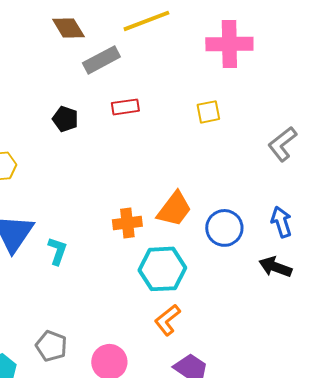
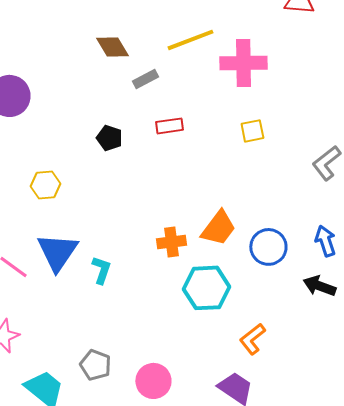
pink cross: (229, 44) -> (243, 63), moved
gray rectangle: (101, 60) -> (145, 79), size x0.7
orange L-shape: (167, 320) -> (252, 339), moved

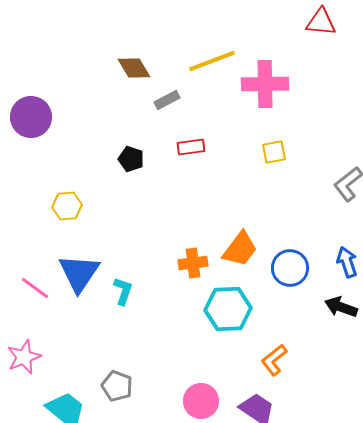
pink circle: (153, 381) -> (201, 401), moved

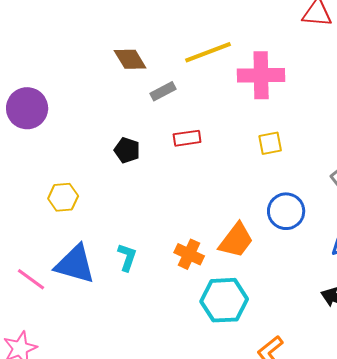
orange cross: (193, 263) -> (189, 254), turned 32
blue circle: (290, 268) -> (286, 211), moved
blue triangle: (79, 273) -> (75, 264), turned -48
cyan L-shape: (123, 291) -> (127, 257), moved

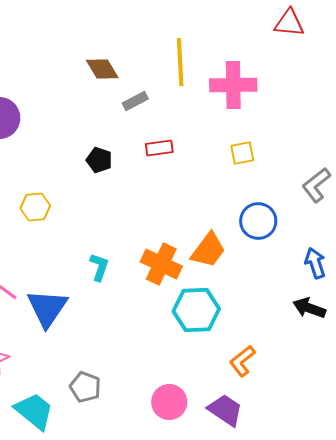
yellow line: (208, 52) -> (180, 62), turned -72
orange cross: (189, 254) -> (161, 264), size x1.4
blue triangle: (75, 264) -> (47, 308), moved, turned 48

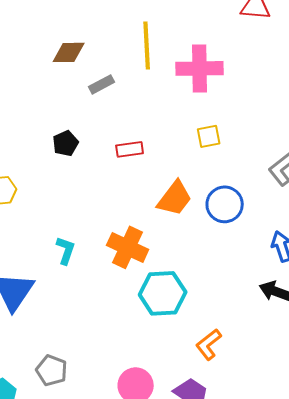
brown diamond: (102, 69) -> (69, 52), turned -60
red rectangle: (159, 148) -> (130, 149), moved
black pentagon: (99, 160) -> (66, 143), turned 30
orange trapezoid: (208, 250) -> (175, 198), moved

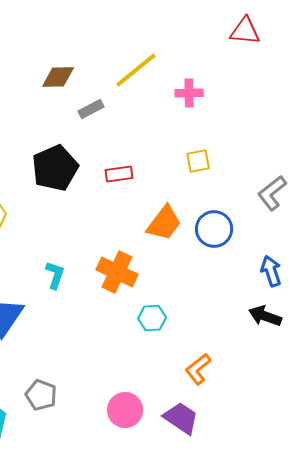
yellow line: (147, 45) -> (136, 70), turned 54
pink cross: (200, 68) -> (189, 93), size x0.6
black pentagon: (66, 143) -> (55, 168), size x1.8
cyan hexagon: (163, 293) -> (152, 318), size x0.6

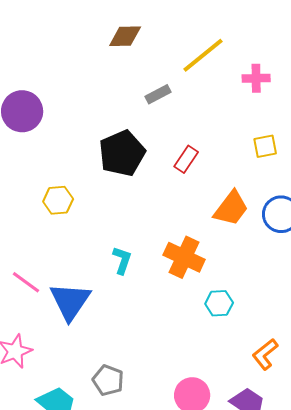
brown diamond: (58, 77) -> (125, 36), moved
red rectangle: (119, 174) -> (186, 159), turned -48

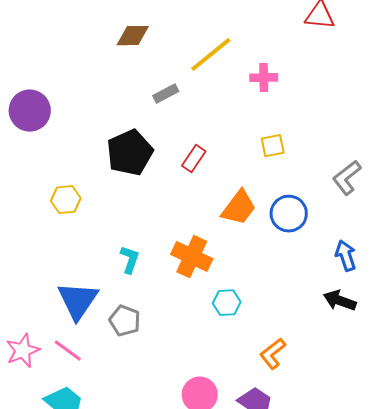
pink line: (26, 282) -> (68, 351), moved
gray pentagon: (108, 380) -> (125, 321), moved

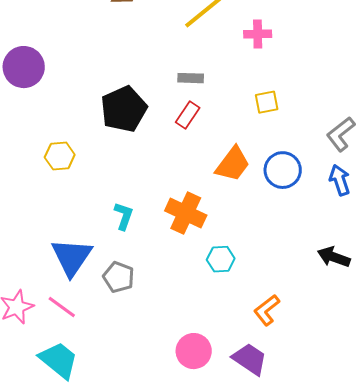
gray rectangle: (166, 94) -> (191, 78), moved, turned 30
blue arrow: (346, 256) -> (340, 180), moved

